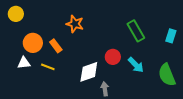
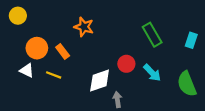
white triangle: (24, 63) -> (27, 70), turned 32

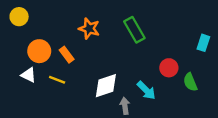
green rectangle: (152, 35) -> (134, 30), moved
red circle: (126, 64) -> (169, 68), moved
cyan arrow: (152, 73) -> (146, 90), moved
green semicircle: (187, 84) -> (190, 82), moved, size x0.7

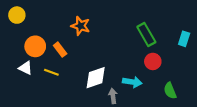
green rectangle: (134, 30) -> (146, 35), moved
green semicircle: (190, 82) -> (170, 91), moved
cyan arrow: (146, 90) -> (132, 82), turned -36

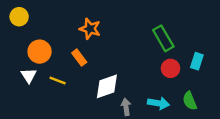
cyan rectangle: (184, 39) -> (197, 61), moved
orange rectangle: (60, 50) -> (79, 58), moved
white triangle: (26, 68) -> (29, 76), turned 32
cyan arrow: (132, 82) -> (158, 103), moved

